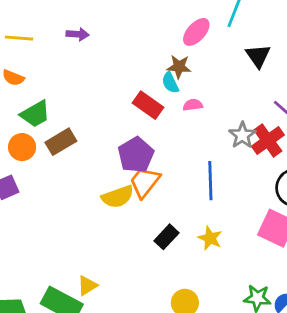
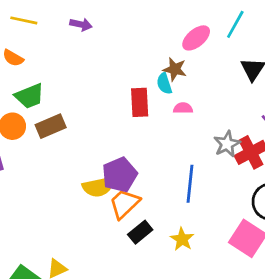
red rectangle: (148, 105) -> (140, 102), turned 44
purple pentagon: (136, 155) -> (120, 175), moved
orange trapezoid: (145, 182) -> (124, 204), moved

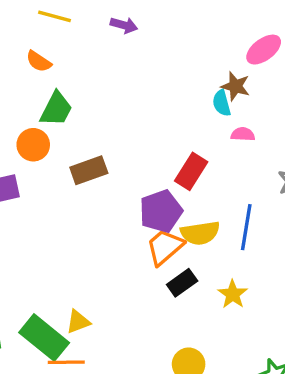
green trapezoid: (29, 96) -> (56, 109), turned -44
red rectangle: (140, 102) -> (191, 171), moved, turned 32
brown rectangle: (51, 126) -> (89, 170), moved
yellow semicircle: (98, 187) -> (200, 233), moved

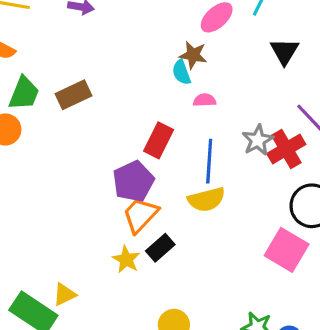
brown rectangle: (89, 170) -> (74, 95), moved
blue line: (246, 227) -> (209, 161), moved
yellow semicircle: (200, 233) -> (206, 199), moved
yellow star: (233, 294) -> (126, 259), moved

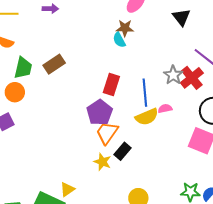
pink semicircle: (205, 100) -> (165, 109), moved

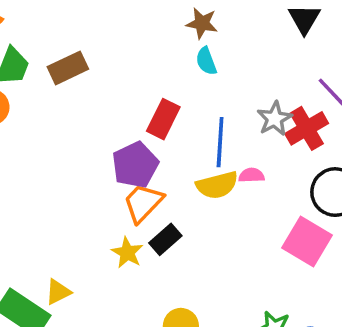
cyan semicircle: (119, 40) -> (206, 61), moved

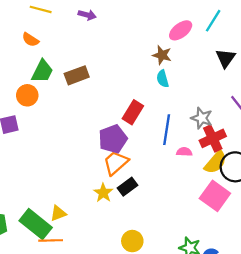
gray star: (275, 119) -> (202, 118), turned -30
red cross: (307, 128) -> (213, 138), moved
yellow semicircle: (217, 185) -> (216, 162), moved, turned -40

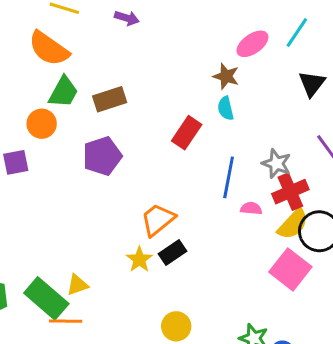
orange semicircle: (30, 40) -> (49, 49), size x1.8
red rectangle: (133, 112) -> (187, 133), moved
purple pentagon: (113, 139) -> (102, 156), moved

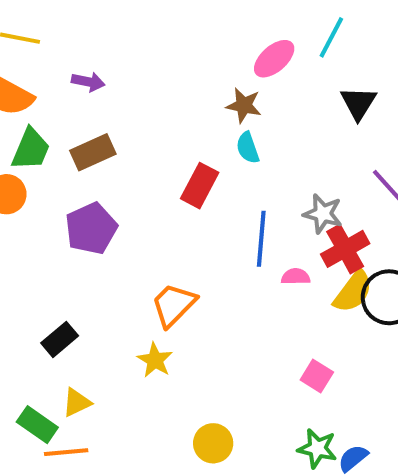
purple arrow: (127, 18) -> (88, 82), moved
black rectangle: (173, 253) -> (60, 339), moved
pink square: (290, 269) -> (317, 376), moved, size x0.6
green rectangle: (46, 298) -> (37, 425), size x0.7

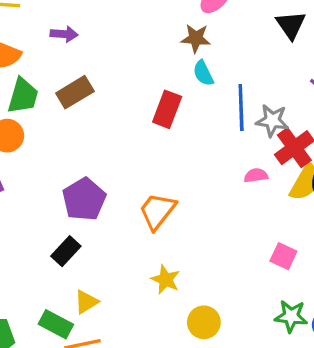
purple pentagon: (91, 228) -> (84, 199), moved
blue line: (261, 239) -> (241, 108), moved
yellow star: (155, 360) -> (166, 280), moved

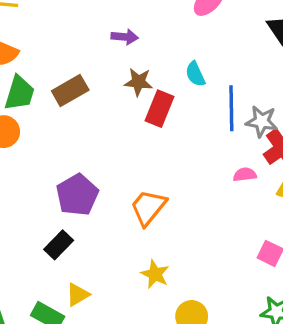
purple arrow: (64, 34) -> (125, 37), moved
brown star: (196, 38) -> (138, 82), moved

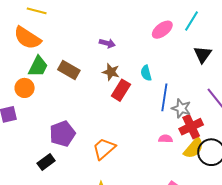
brown rectangle: (70, 90) -> (69, 70), turned 50

